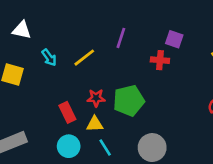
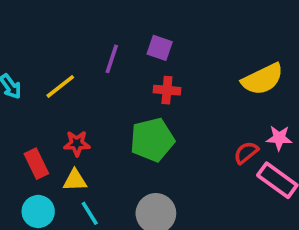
purple square: (174, 39) -> (160, 48), moved
green pentagon: (129, 101) -> (152, 140), moved

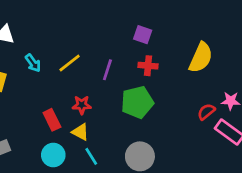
purple line: (112, 59) -> (107, 70), moved
yellow semicircle: (263, 79) -> (201, 58), moved, turned -40
yellow triangle: (75, 180) -> (80, 132), turned 30

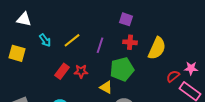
yellow semicircle: (201, 58) -> (157, 48), moved
red rectangle: (52, 120) -> (62, 71), moved, turned 63
yellow triangle: (80, 132) -> (106, 87), moved

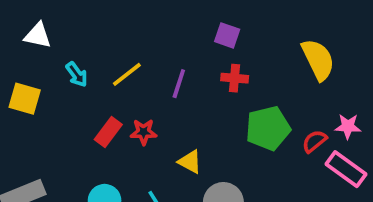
yellow semicircle: (157, 48) -> (318, 60), moved, turned -50
green pentagon: (122, 69) -> (268, 128), moved

